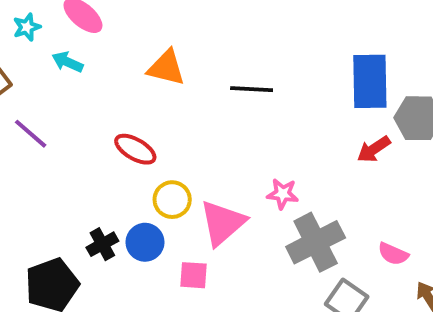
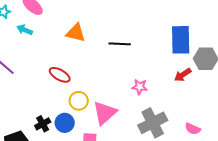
pink star: (283, 194) -> (140, 87), moved

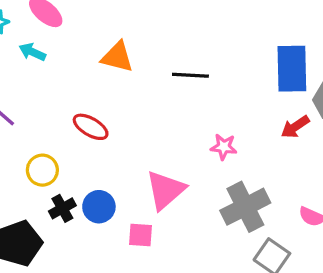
yellow circle: (79, 101) -> (42, 170), moved

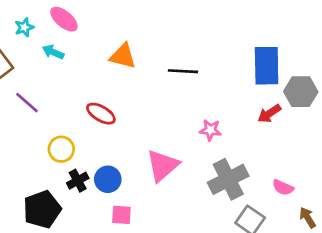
pink square: (141, 235) -> (121, 215), moved

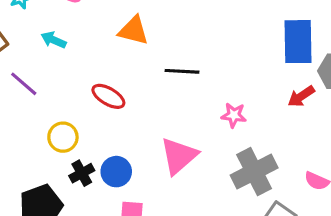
cyan arrow: (53, 52) -> (54, 40), moved
black line: (183, 71) -> (182, 71), moved

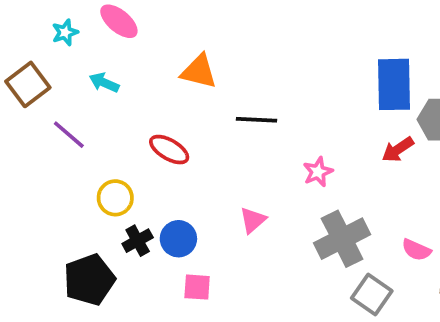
pink star: (234, 115) -> (318, 172), turned -30
pink triangle: (179, 156) -> (253, 220), size x0.6

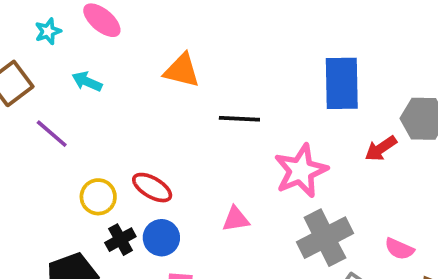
blue rectangle: (394, 84) -> (342, 83), moved
red ellipse: (169, 150) -> (152, 188), moved
pink star: (318, 172) -> (301, 171), size x1.8
pink triangle: (253, 220) -> (236, 219), turned 32

